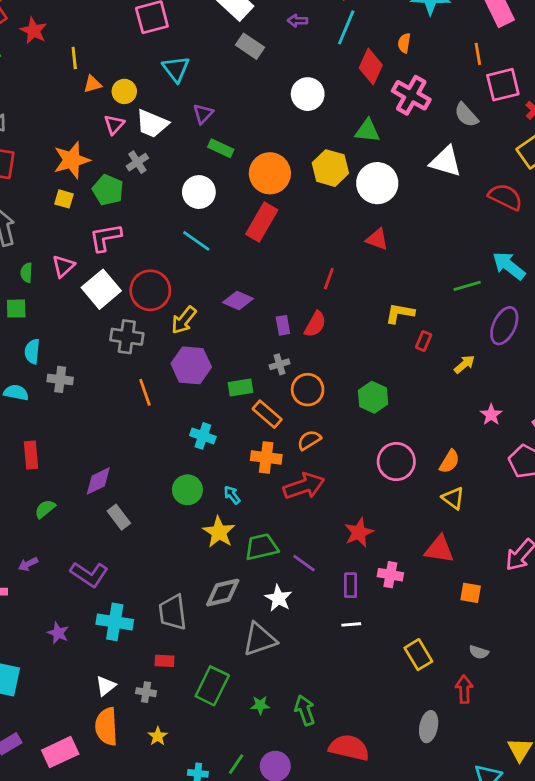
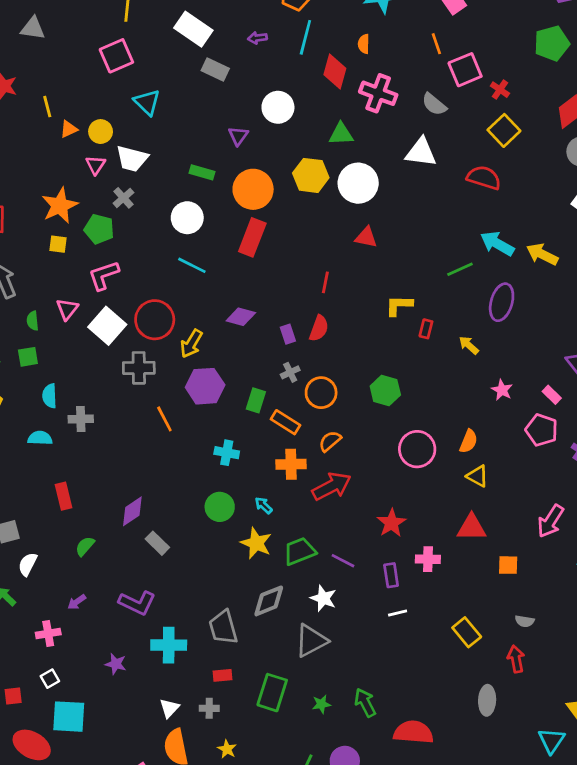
purple triangle: (203, 114) -> (238, 136), moved
yellow arrow: (464, 364) -> (469, 345), turned -90
green rectangle: (240, 388) -> (256, 400), turned -55

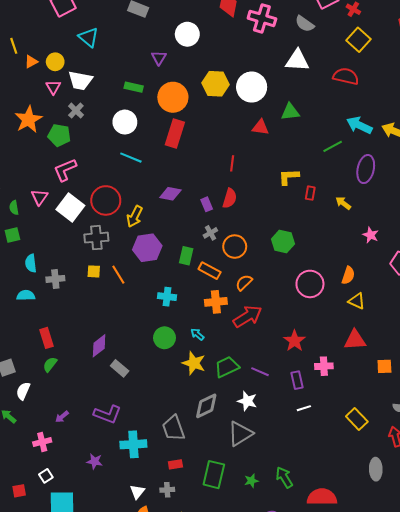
green triangle: (341, 134) -> (290, 112), moved
yellow square: (58, 244) -> (94, 271), moved
green semicircle: (85, 546) -> (50, 364), moved

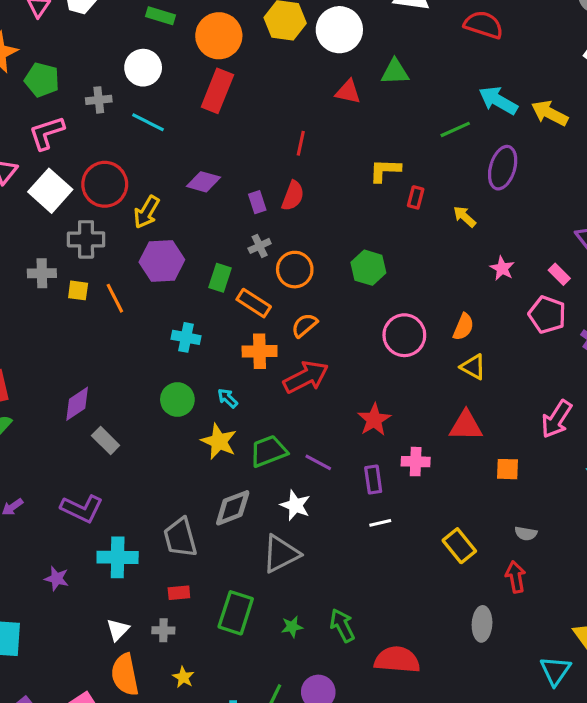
gray cross: (76, 110) -> (99, 100), moved, turned 35
gray cross: (55, 279) -> (42, 273), moved

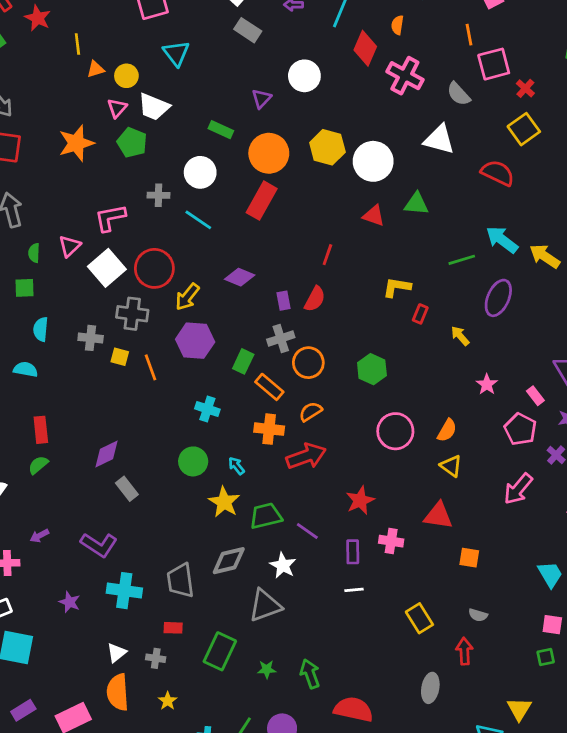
green pentagon: (42, 80) -> (132, 143), moved
gray cross: (260, 246) -> (281, 338), size x1.4
pink arrow: (557, 419) -> (518, 489), moved

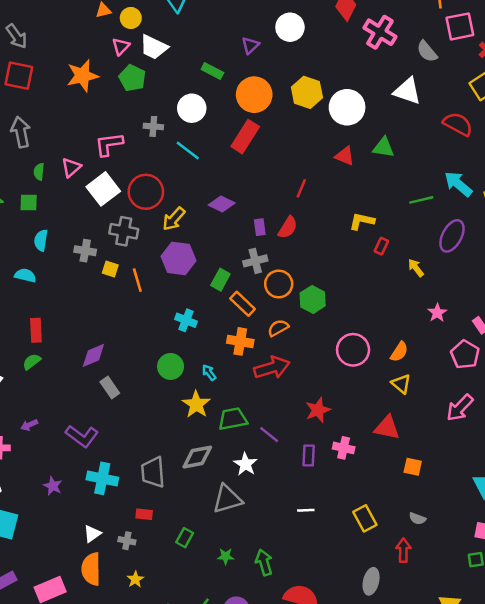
green hexagon: (372, 369) -> (313, 299), moved
white line: (354, 590) -> (306, 510), moved
green rectangle: (220, 651) -> (185, 538), size x0.6

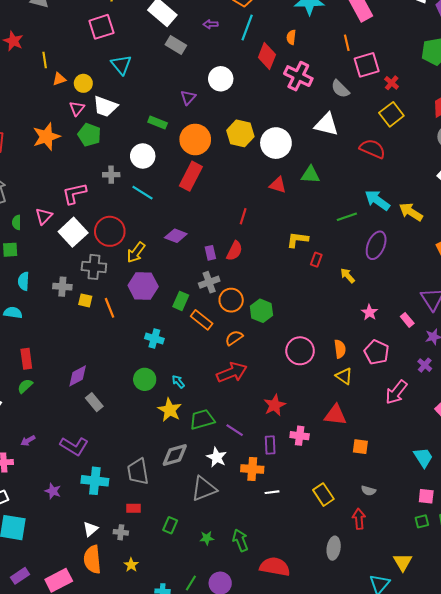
orange cross: (240, 341) -> (252, 469), moved
orange semicircle: (399, 352) -> (340, 349), turned -36
pink pentagon: (465, 354) -> (377, 352), moved

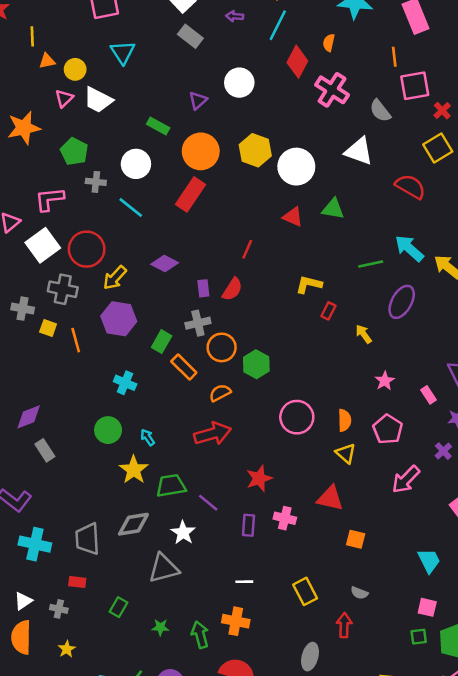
green pentagon: (89, 135) -> (74, 151), moved
orange cross: (252, 469) -> (236, 621), moved

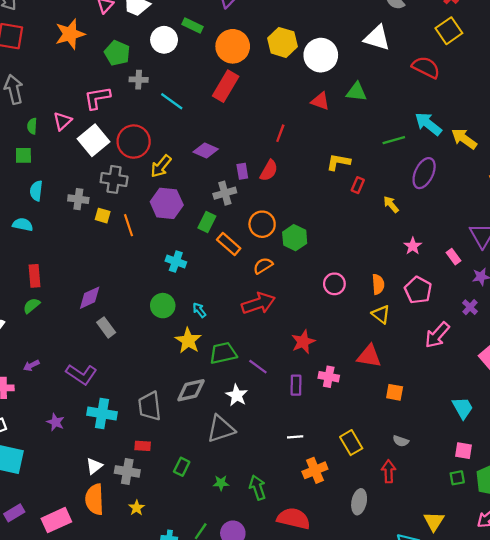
white circle: (136, 164) -> (164, 40), moved
gray cross: (198, 323) -> (225, 193), moved
pink circle: (297, 417) -> (334, 284), size x0.7
gray cross: (59, 609) -> (127, 471), size x1.5
orange cross: (236, 621) -> (315, 470), moved, turned -30

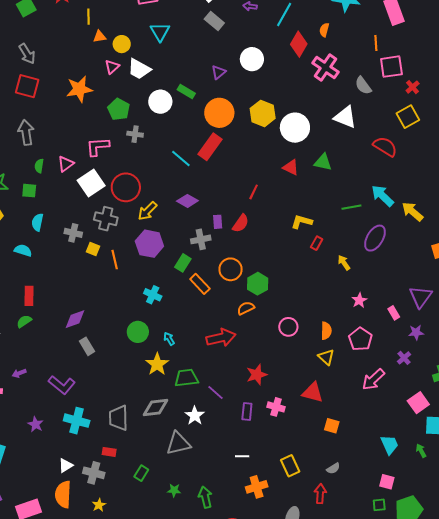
cyan line: (172, 101) -> (181, 158), moved
orange semicircle: (263, 266) -> (246, 308), moved
gray semicircle: (401, 441) -> (333, 468), turned -56

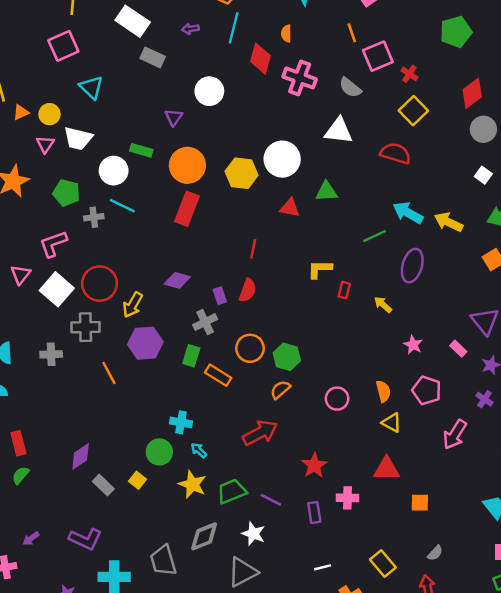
yellow hexagon: (263, 113) -> (242, 173), moved
cyan line: (181, 158) -> (122, 206), moved
yellow square: (93, 249) -> (138, 480), moved, turned 32
cyan cross: (153, 295) -> (181, 422), moved

